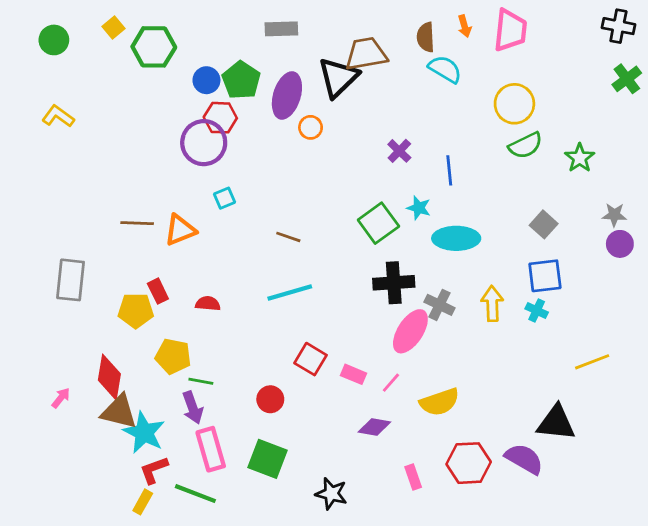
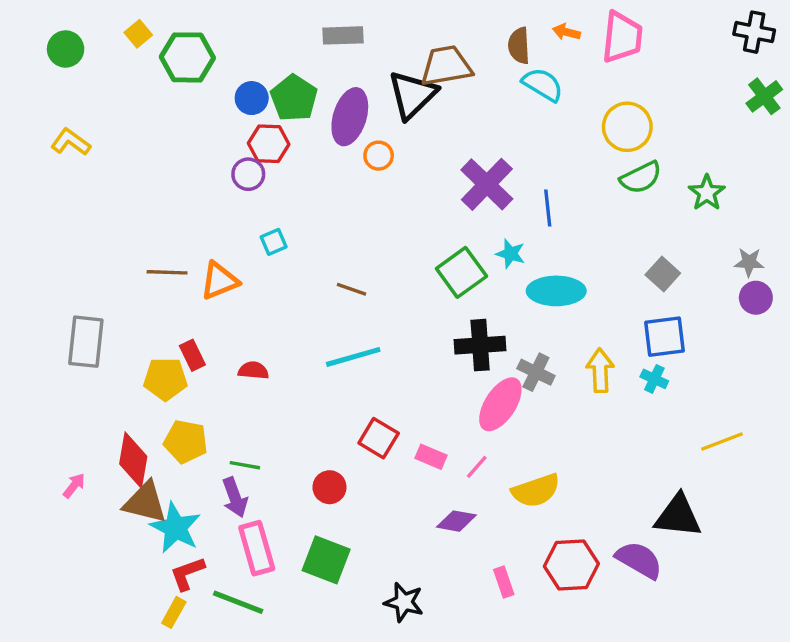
orange arrow: (464, 26) -> (566, 32), turned 120
purple circle: (204, 143) -> (248, 174), size x0.6
purple cross: (399, 151) -> (487, 184), size x1.8
yellow pentagon: (173, 356) -> (186, 442), moved

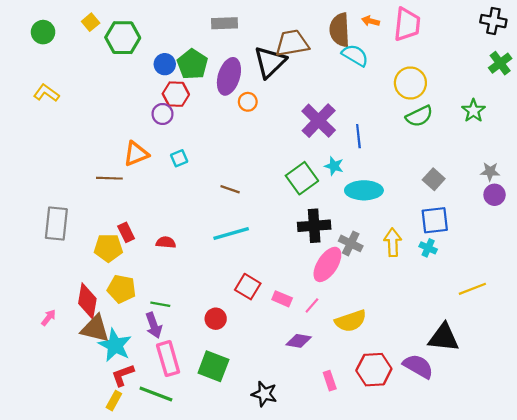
brown semicircle: (519, 46) -> (340, 30), size x1.4
green star: (707, 193) -> (473, 111), moved
orange triangle: (220, 281) -> (136, 154), moved

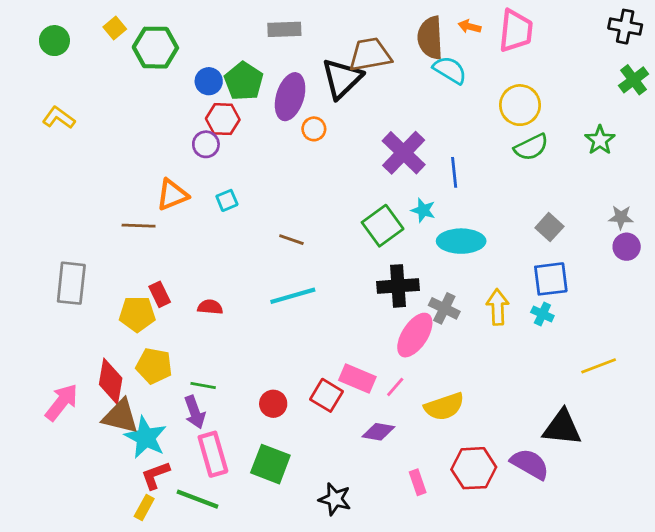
red square: (248, 287) -> (326, 395), moved
pink rectangle: (282, 299) -> (357, 378), size x1.4
pink arrow: (49, 318) -> (61, 402), size x1.8

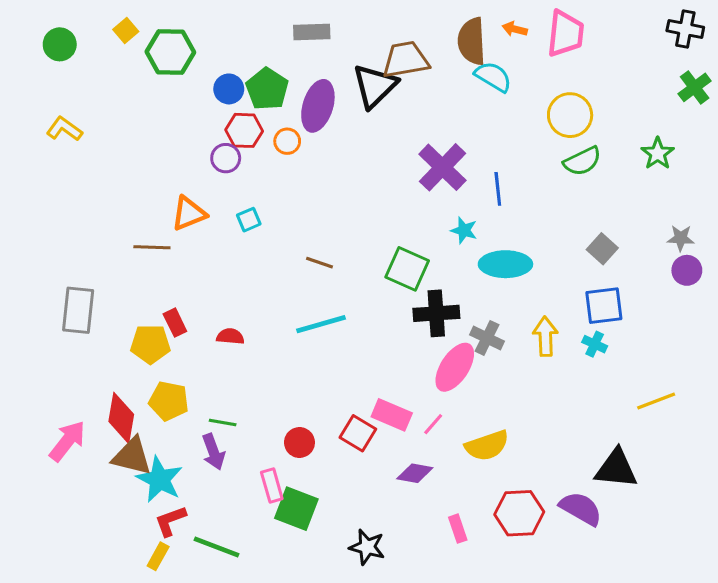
orange circle: (314, 129) -> (287, 141), moved
green square: (383, 226) -> (407, 269), moved, turned -30
pink rectangle: (213, 454) -> (272, 486), moved, size x0.7

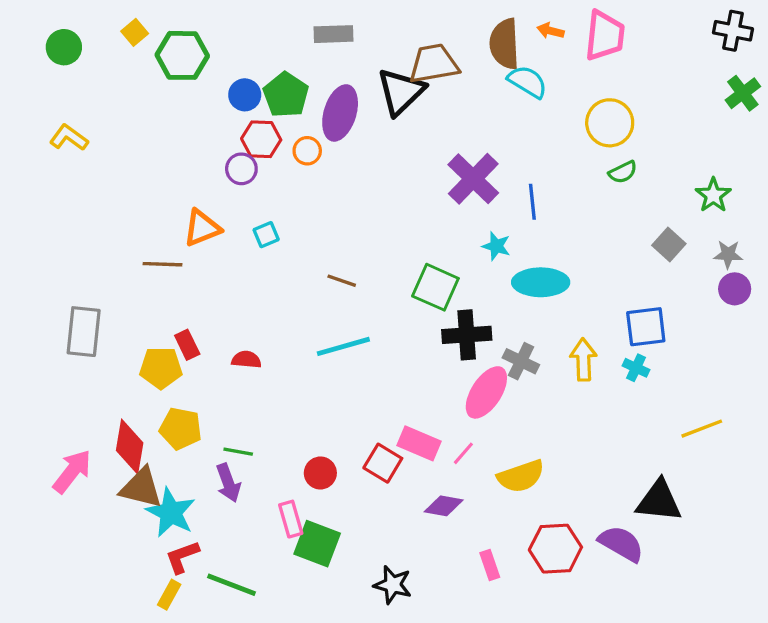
green star: (658, 154) -> (713, 195), moved
green semicircle: (582, 161) -> (623, 172), size x0.7
gray square: (602, 249) -> (669, 244), moved

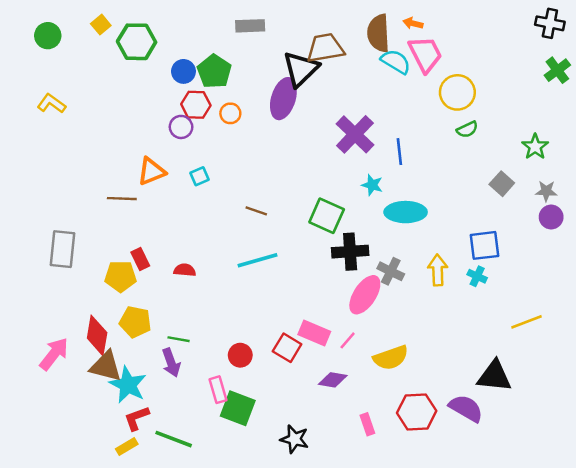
pink trapezoid: (605, 36) -> (425, 54), moved, turned -33
purple ellipse: (340, 113) -> (283, 99), moved
yellow rectangle: (169, 595) -> (127, 446), turned 30

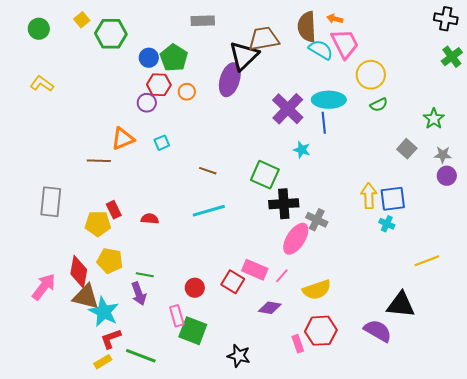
cyan ellipse: (406, 212) -> (329, 100), moved
yellow arrow: (438, 270) -> (369, 196), moved
red hexagon: (417, 412) -> (321, 331), moved

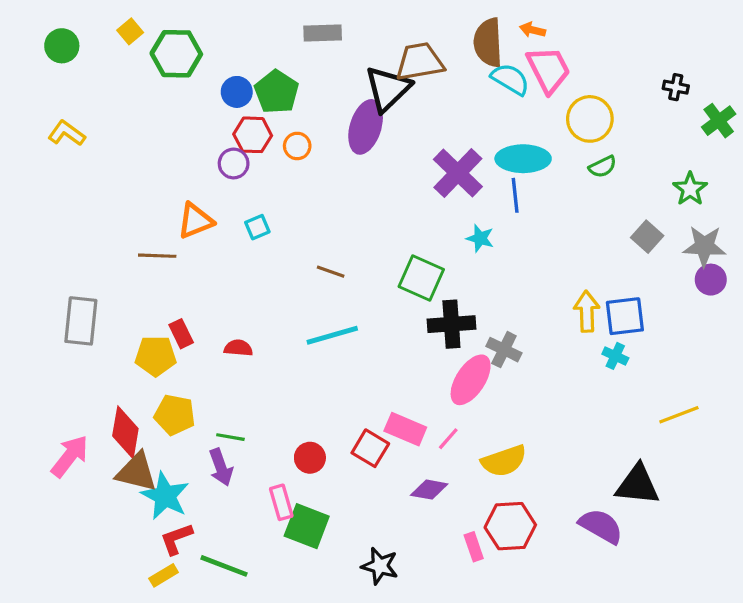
black cross: (446, 19) -> (676, 87), moved, size x0.7
green cross: (452, 57) -> (719, 121), moved
gray star: (443, 155) -> (704, 246), size x1.5

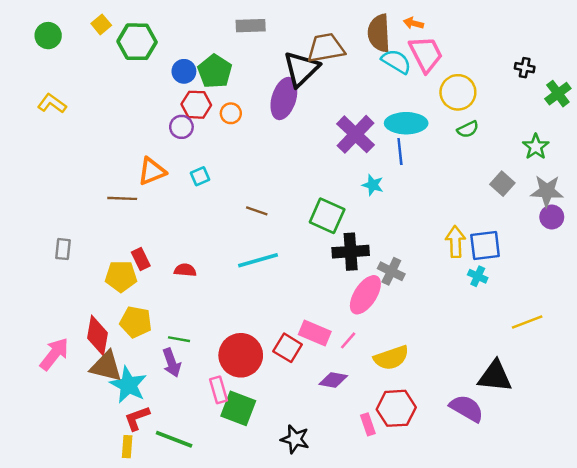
gray rectangle: (81, 321) -> (63, 249), size x0.6
red circle: (310, 458) -> (241, 355), size x1.8
yellow rectangle: (164, 575) -> (127, 447), turned -55

